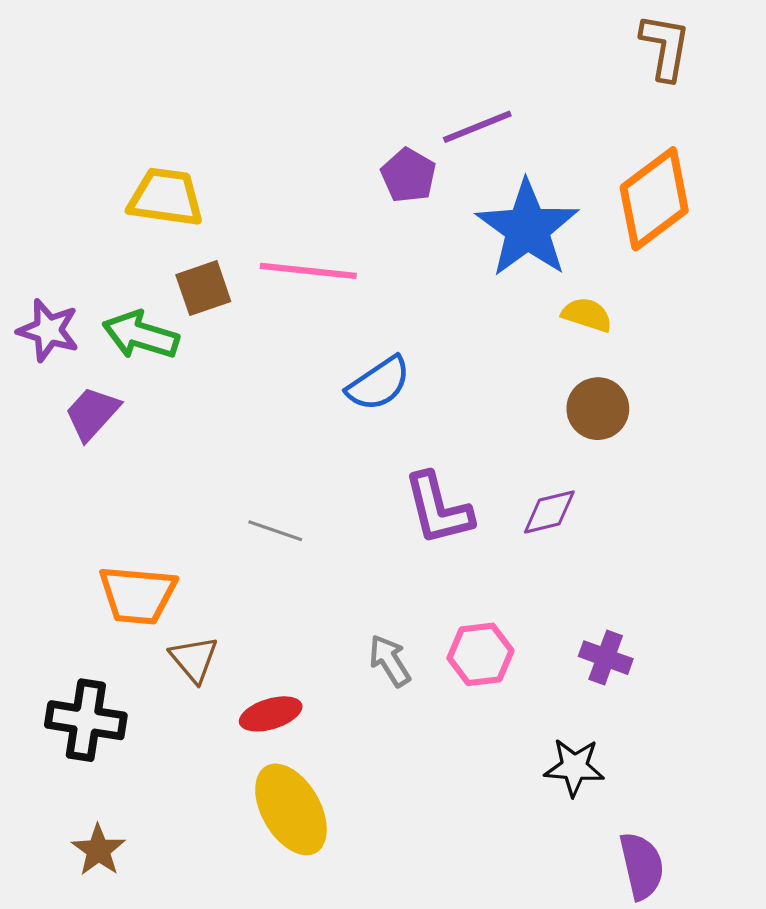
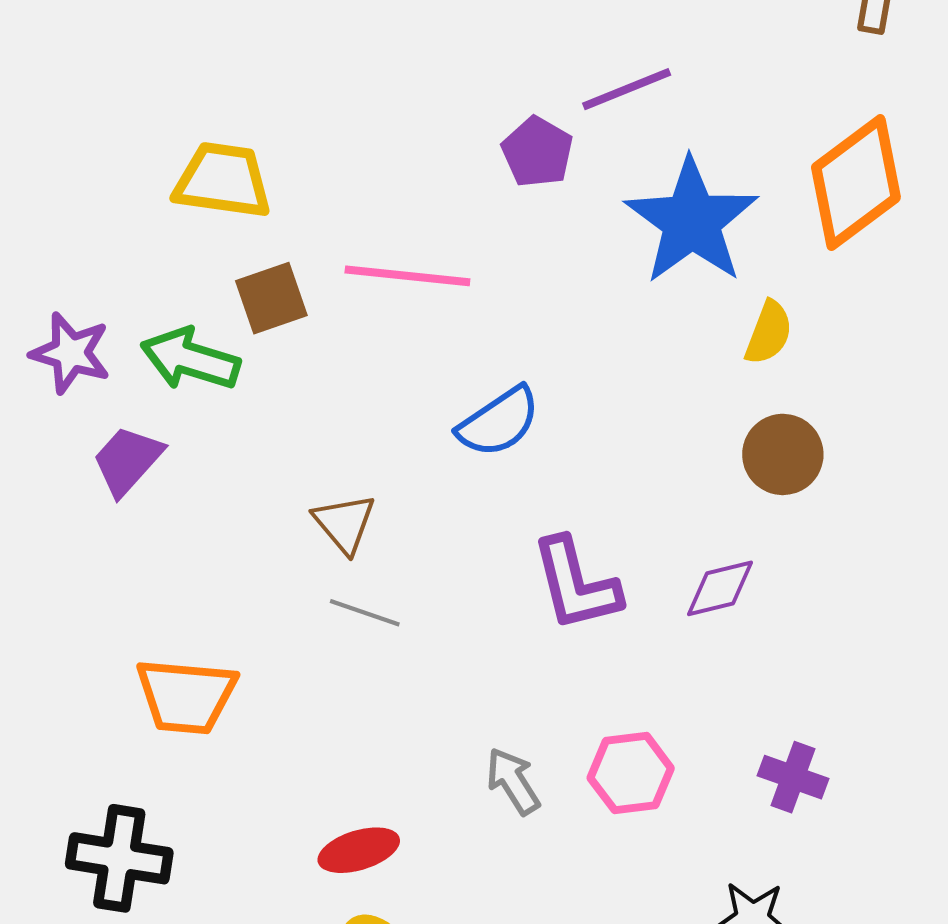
yellow semicircle: (587, 315) -> (769, 333), turned 93
brown triangle: (194, 659) -> (345, 523), moved

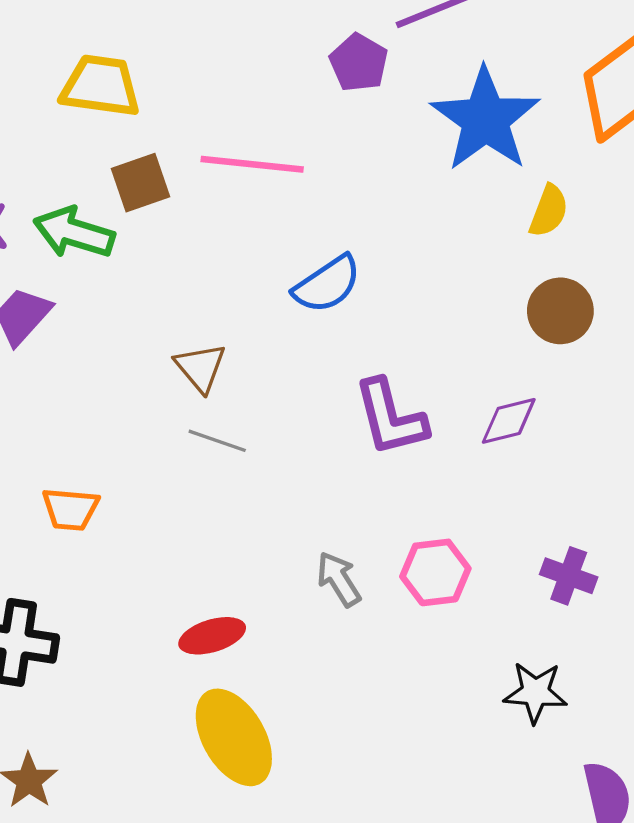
orange trapezoid: (186, 696) -> (71, 509), size x0.7

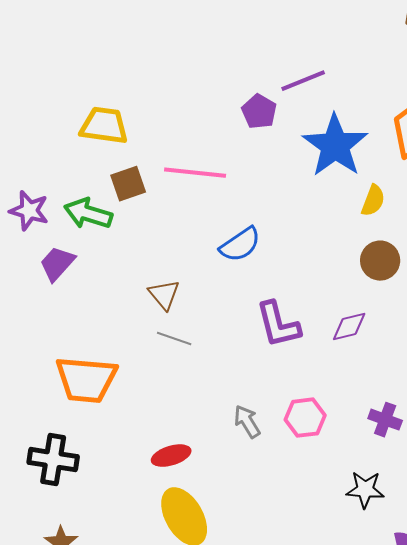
orange trapezoid: (71, 509) -> (86, 380), size x1.8

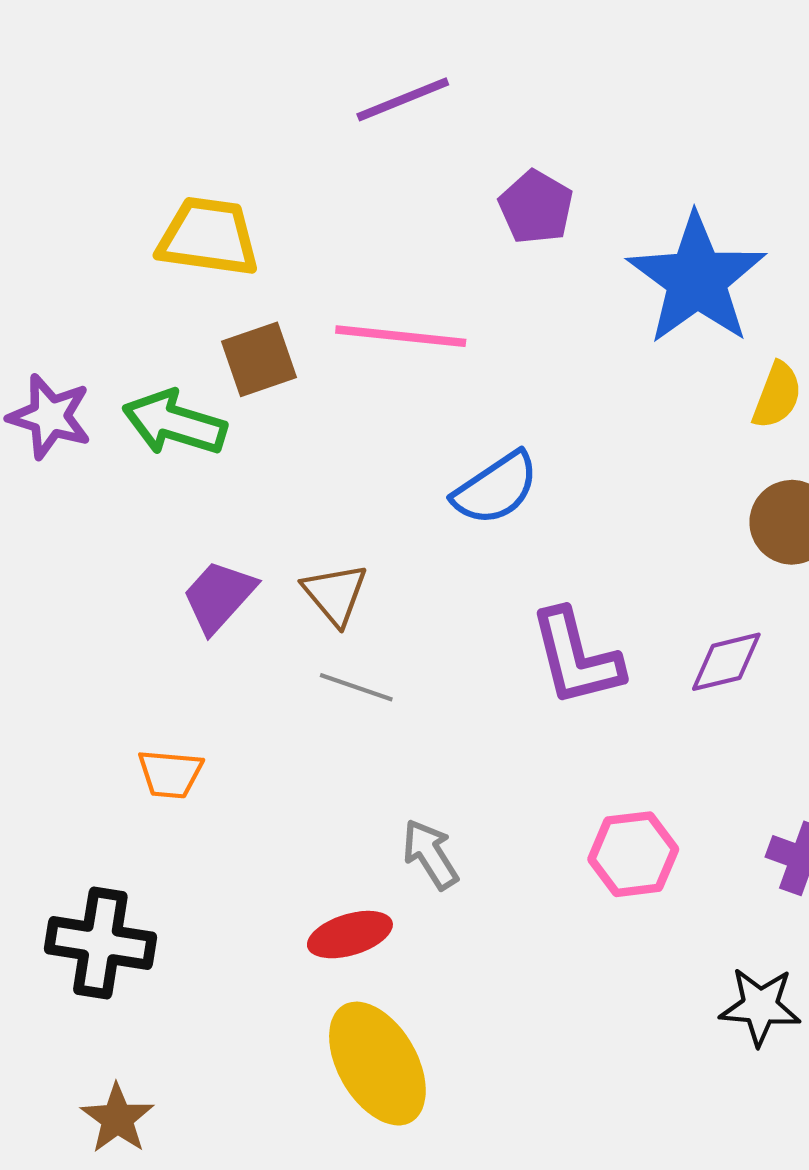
purple line: (303, 81) -> (403, 99), moved
purple trapezoid: (57, 264) -> (219, 596), moved
orange trapezoid: (86, 380) -> (170, 774), size x0.5
gray arrow: (247, 422) -> (430, 854), moved

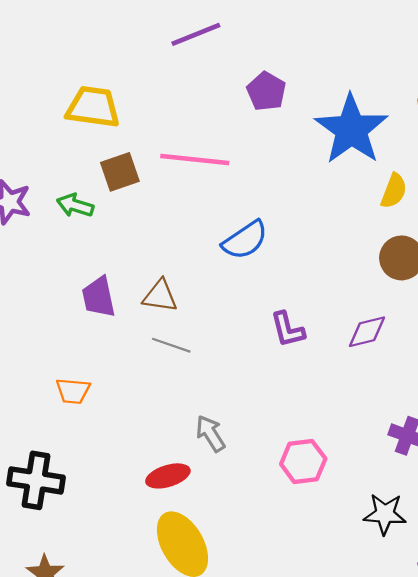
green arrow: (174, 423) -> (75, 205), size x0.7
brown triangle: (335, 594) -> (160, 296), turned -42
purple trapezoid: (219, 596) -> (99, 297), turned -54
purple L-shape: (576, 658) -> (288, 329), size x0.7
pink hexagon: (633, 854) -> (303, 461), moved

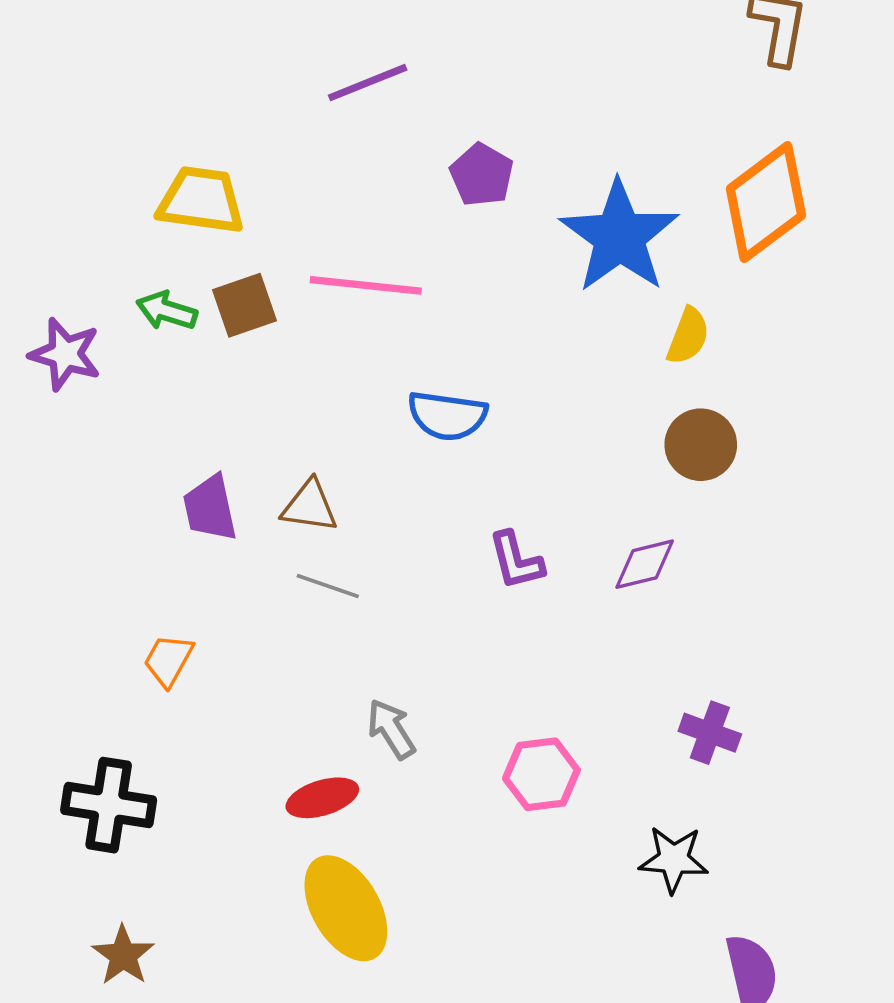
green arrow: (75, 205) -> (167, 311), moved
blue semicircle: (245, 240) -> (447, 416), turned 42
orange trapezoid: (73, 391) -> (168, 660), turned 114

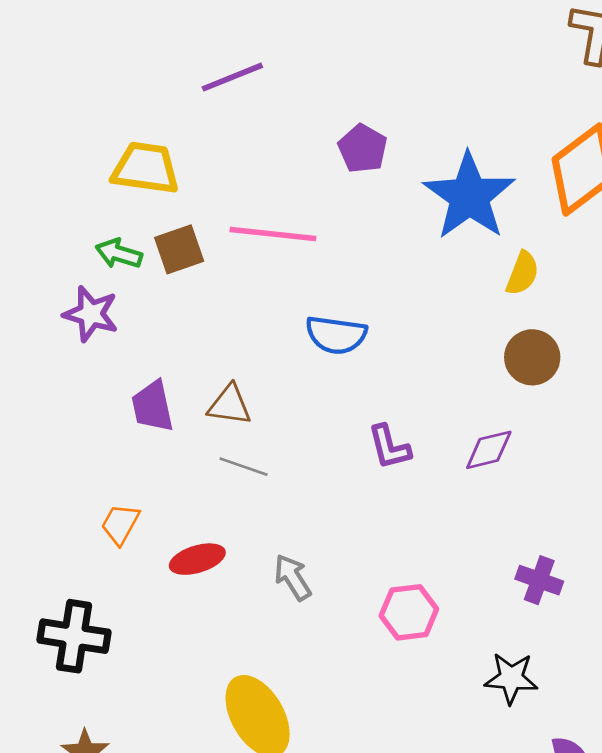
purple line: (368, 83) -> (232, 77), moved
purple star: (65, 354) -> (91, 314), moved
red ellipse: (322, 798) -> (197, 559), moved

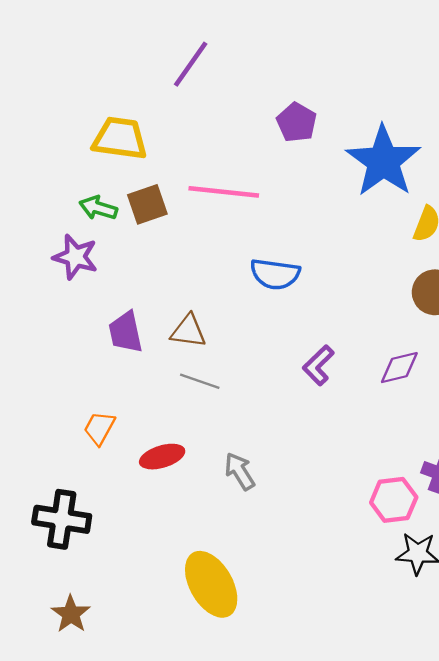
purple line: (232, 77) -> (191, 64), turned -33
purple L-shape: (389, 447) -> (318, 365), turned 60
pink hexagon: (409, 612) -> (394, 500), moved

